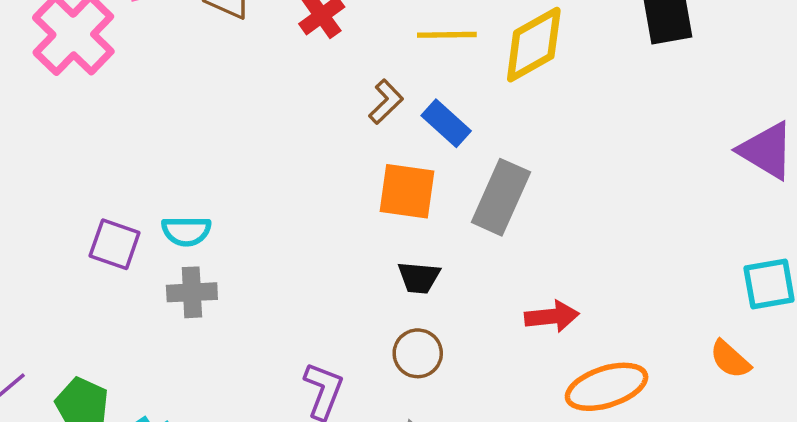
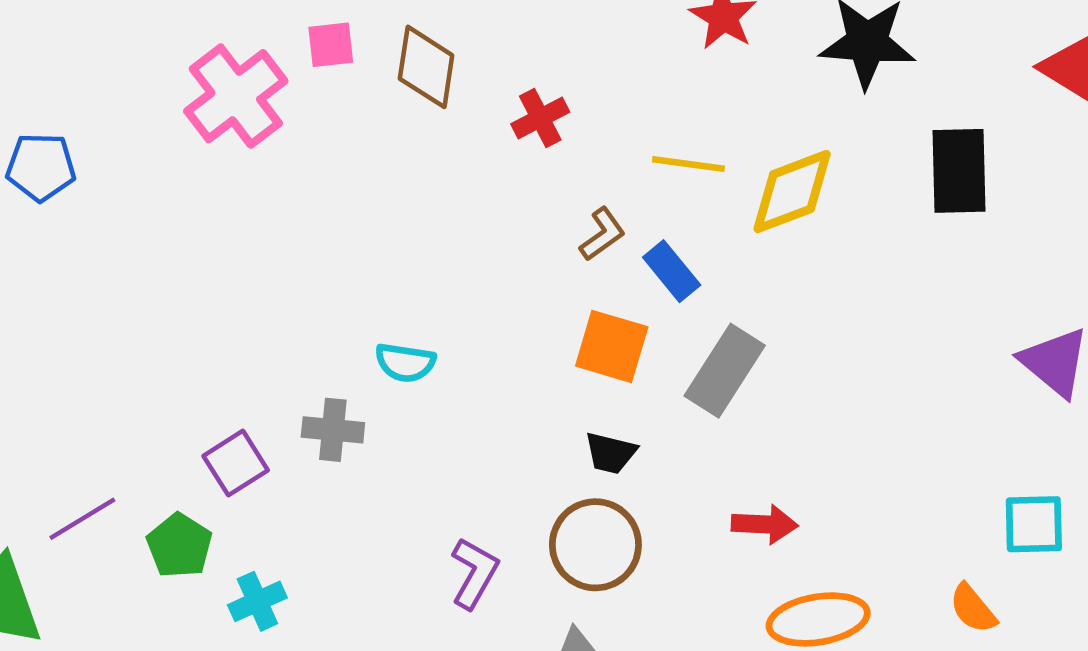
cyan semicircle: (186, 231) -> (405, 363), moved
purple square: (115, 244) -> (236, 463), moved, turned 30
brown circle: (418, 353) -> (595, 545), size x1.5

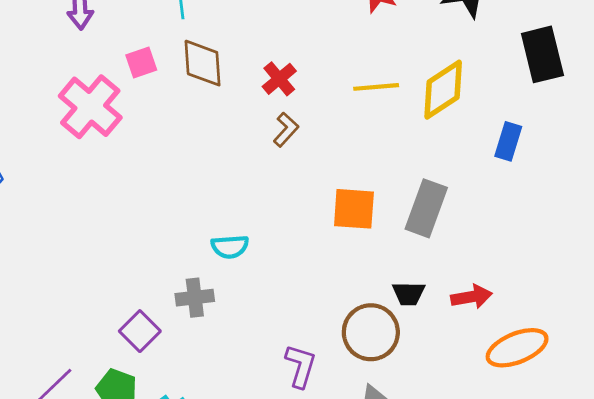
brown L-shape: (602, 234) -> (286, 130), moved
blue rectangle: (672, 271) -> (508, 141), moved, turned 69
black trapezoid: (611, 453) -> (409, 294), moved

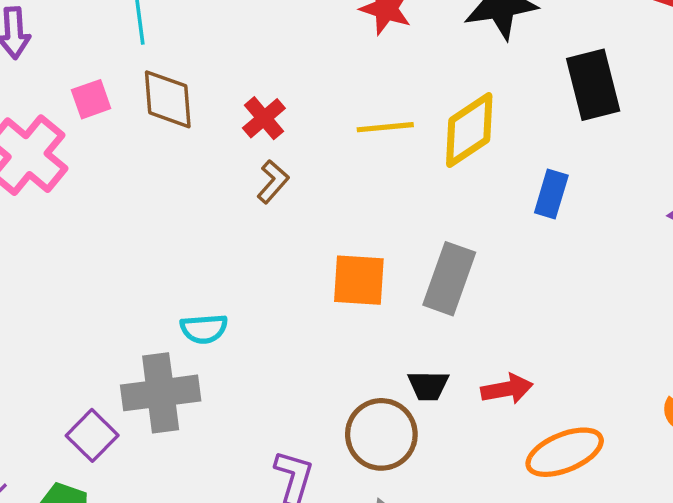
gray cross: (195, 298) -> (161, 393), size x1.6

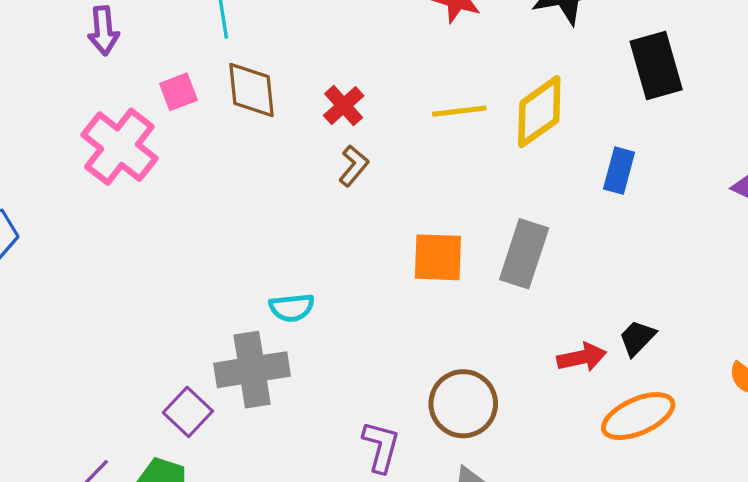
black trapezoid: (428, 386) -> (637, 338), moved, turned 135

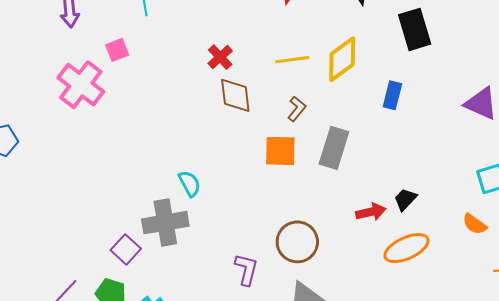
brown diamond: (252, 90) -> (235, 95), moved
brown L-shape: (354, 166) -> (297, 109), moved
cyan semicircle: (292, 308) -> (190, 183), turned -112

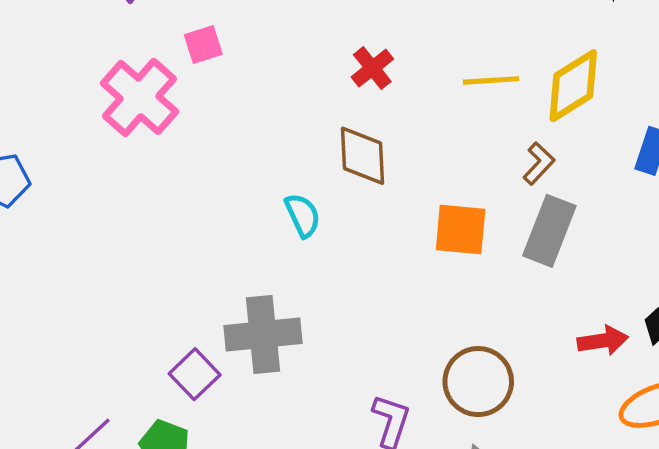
brown diamond: (235, 95) -> (362, 156), moved
brown L-shape: (297, 109) -> (539, 163), moved
cyan semicircle: (190, 183) -> (303, 215), moved

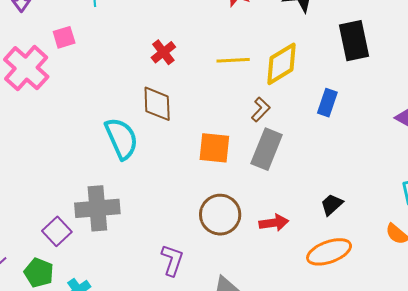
cyan semicircle: (303, 215) -> (121, 138), size x1.6
red arrow: (603, 341) -> (274, 223), moved
brown circle: (478, 382) -> (220, 215), moved

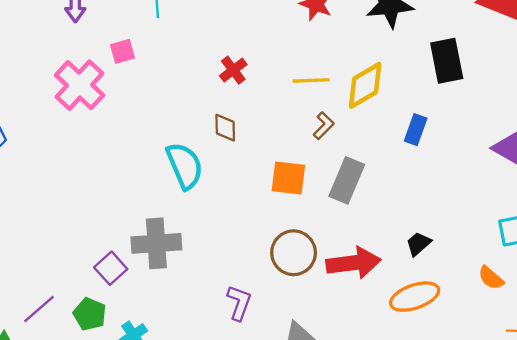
brown diamond: (157, 104) -> (225, 128), size x0.7
brown L-shape: (261, 109) -> (324, 126), moved
red arrow: (274, 223) -> (353, 263), size x1.6

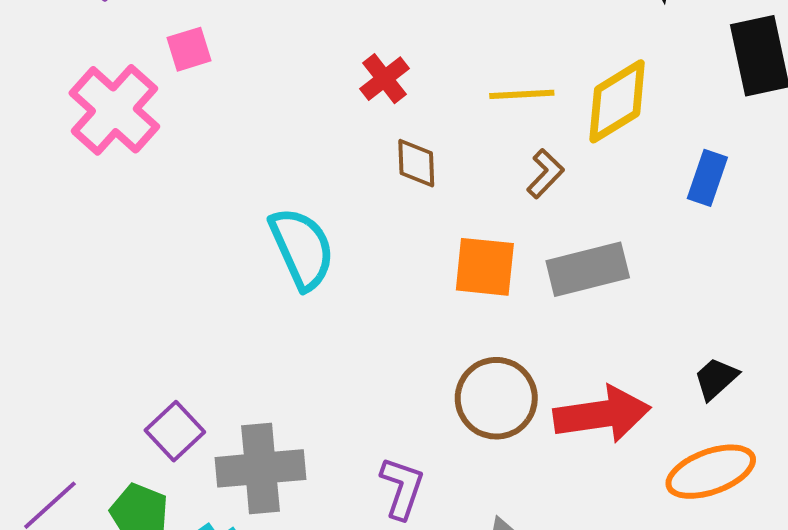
brown diamond: (225, 128) -> (416, 163), moved
gray rectangle: (347, 180) -> (588, 269), turned 54
gray cross: (156, 243) -> (260, 468), moved

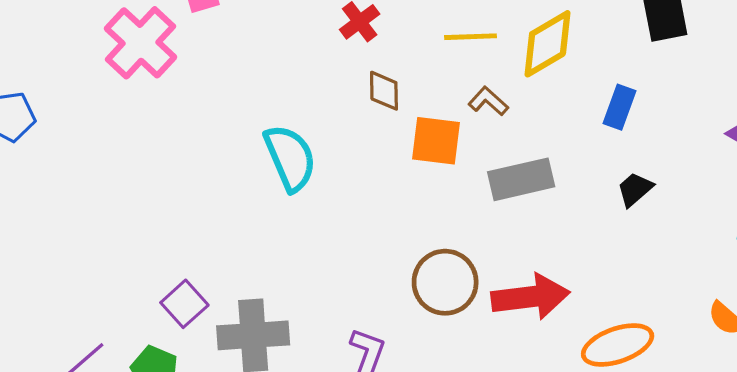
brown L-shape: (545, 174) -> (488, 101), turned -93
orange square: (485, 267) -> (436, 141), moved
black trapezoid: (716, 379) -> (635, 189), moved

